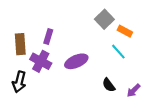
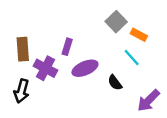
purple rectangle: (48, 37) -> (67, 47), moved
black semicircle: (109, 85) -> (115, 83), moved
purple arrow: (133, 90) -> (148, 101), size x1.5

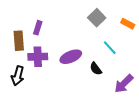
orange rectangle: (139, 35) -> (128, 24), moved
purple rectangle: (67, 47) -> (38, 28), moved
purple cross: (45, 68) -> (38, 57), turned -30

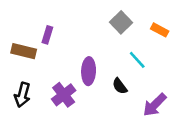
brown rectangle: (19, 41) -> (24, 51), turned -72
purple cross: (38, 57) -> (64, 95), moved, turned -36
purple ellipse: (71, 57) -> (89, 71), turned -65

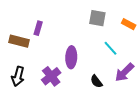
gray square: (121, 22) -> (97, 18), turned -36
black semicircle: (120, 86) -> (96, 81), moved
purple arrow: (155, 105) -> (124, 72), moved

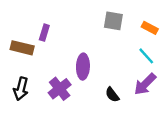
cyan line: (110, 48) -> (146, 56), moved

